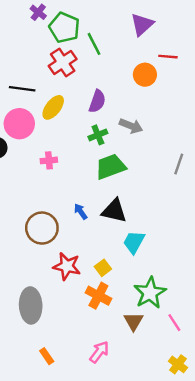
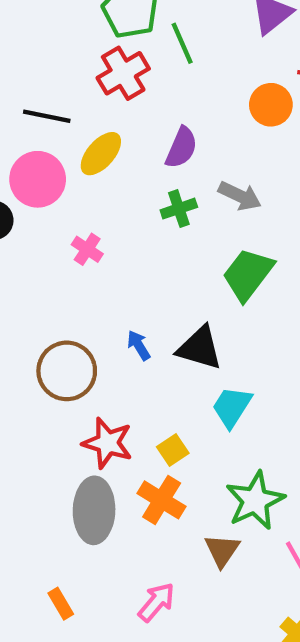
pink cross: (49, 160) -> (87, 249), turned 35
green trapezoid: (110, 167) -> (248, 274), moved, turned -36
gray ellipse: (31, 305) -> (94, 510), moved

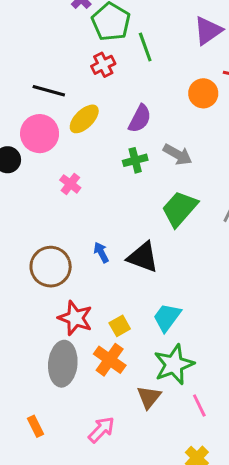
red cross: (123, 73) -> (103, 65), size x0.7
cyan trapezoid: (232, 407) -> (167, 317), moved

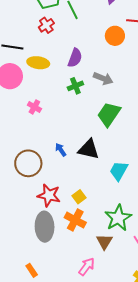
yellow ellipse: (84, 119) -> (38, 63), turned 60
cyan trapezoid: (167, 317) -> (119, 171), moved
pink arrow: (101, 430) -> (87, 267), moved

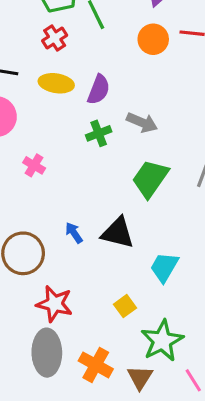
orange circle: (115, 36) -> (153, 39), moved
yellow ellipse: (38, 63) -> (56, 83), moved
yellow square: (79, 197) -> (125, 306), moved
orange cross: (75, 220) -> (96, 365), moved

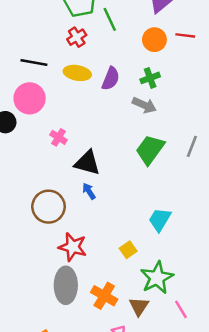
green cross: (99, 133) -> (150, 78), moved
black triangle: (118, 233) -> (87, 163), moved

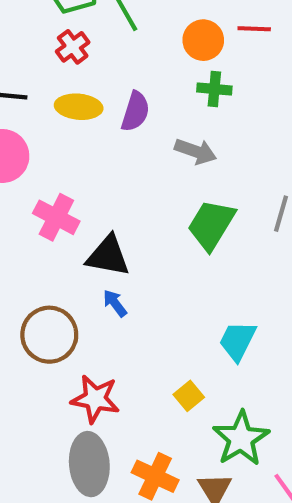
green cross: (150, 78) -> (214, 89), moved, turned 30
pink cross: (59, 137) -> (56, 217), size x1.5

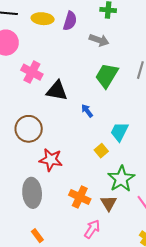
blue arrow: (115, 303) -> (87, 111), moved
yellow square: (189, 396) -> (101, 151), moved
gray ellipse: (89, 464) -> (32, 193), moved

